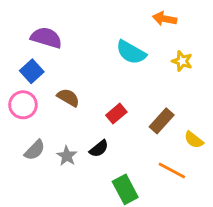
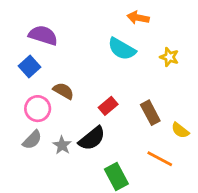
orange arrow: (165, 19) -> (138, 18), moved
pink circle: (23, 105) -> (38, 109), moved
brown rectangle: (162, 121) -> (150, 113), turned -70
black semicircle: (99, 149) -> (92, 138), size x1.5

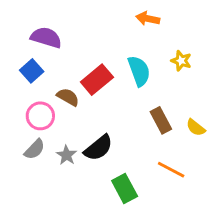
cyan semicircle: (122, 49) -> (139, 71), moved, turned -140
red rectangle: (108, 106) -> (97, 80), moved, size x1.5
yellow semicircle: (180, 130) -> (196, 128), moved

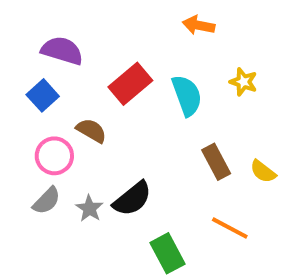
red rectangle: (97, 80) -> (130, 84), moved

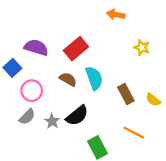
purple semicircle: (62, 51) -> (36, 47), moved
blue square: (43, 95) -> (12, 68), moved
cyan semicircle: (187, 95) -> (94, 78), moved
brown semicircle: (91, 131) -> (68, 79), moved

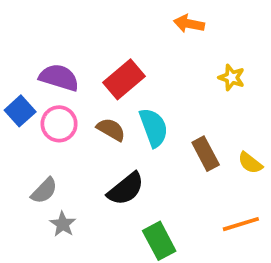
pink circle: (32, 91) -> (59, 124), moved
gray star: (52, 121) -> (63, 224), moved
orange line: (134, 133) -> (241, 224), moved, turned -45

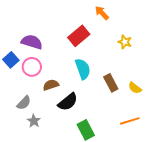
orange arrow: (189, 24) -> (102, 13), turned 35
red rectangle: (124, 79) -> (79, 36), moved
brown semicircle: (111, 129) -> (51, 85), moved, turned -49

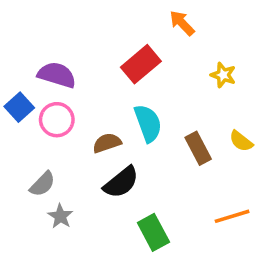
brown semicircle: (51, 85) -> (107, 143), moved
yellow semicircle: (135, 88) -> (241, 141), moved

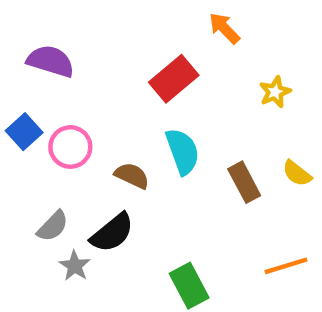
purple semicircle: (57, 75) -> (51, 61), moved
yellow star: (223, 75) -> (275, 92), turned 30
brown semicircle: (107, 143) -> (132, 176), turned 44
black semicircle: (121, 182) -> (112, 233), moved

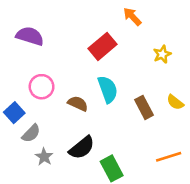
blue square: (24, 132) -> (14, 113), moved
black semicircle: (112, 233) -> (82, 148), moved

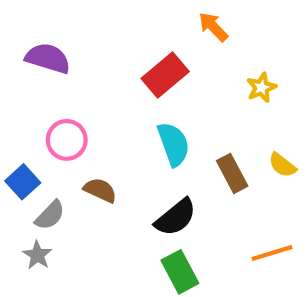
brown semicircle: (78, 104) -> (100, 190), moved
black semicircle: (82, 148) -> (176, 217), moved
gray star: (44, 157) -> (37, 255), moved

